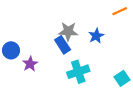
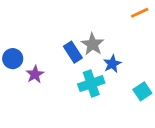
gray star: (68, 31) -> (93, 44), moved, turned 30
blue star: (96, 36) -> (112, 64), moved

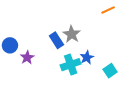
blue star: (112, 64) -> (87, 57), moved

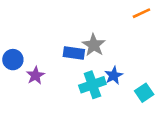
blue rectangle: (56, 40) -> (74, 53), turned -49

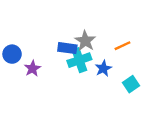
orange line: (141, 13) -> (123, 46), moved
cyan cross: (92, 85) -> (79, 60), moved

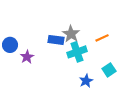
cyan cross: (79, 60) -> (77, 52), moved
blue star: (103, 68) -> (86, 81), moved

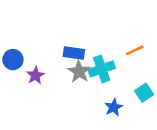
gray star: (71, 34) -> (79, 71), moved

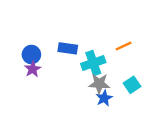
blue circle: (13, 60) -> (31, 55), moved
gray star: (79, 71) -> (99, 84), moved, turned -30

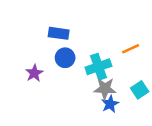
blue rectangle: (68, 48) -> (59, 33), moved
blue circle: (31, 55) -> (65, 58), moved

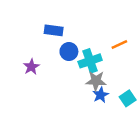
blue circle: (65, 58) -> (69, 52), moved
cyan square: (140, 90) -> (128, 98), moved

